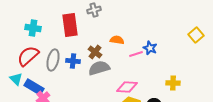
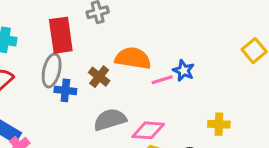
orange semicircle: (117, 40) -> (133, 58), size x1.6
gray ellipse: (53, 60) -> (52, 71), moved
gray semicircle: (99, 68) -> (110, 120), moved

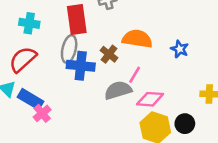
pink line: (162, 80) -> (135, 75), moved, turned -42
blue cross: (65, 90) -> (81, 66), size x1.5

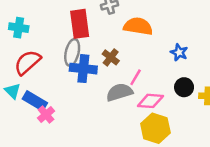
cyan cross: (29, 23) -> (19, 28), moved
orange semicircle: (137, 39) -> (138, 26), moved
black circle: (185, 124) -> (184, 87), moved

